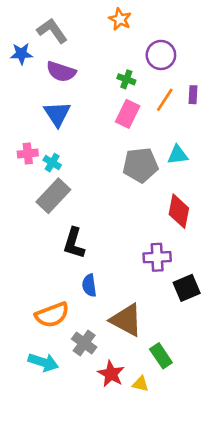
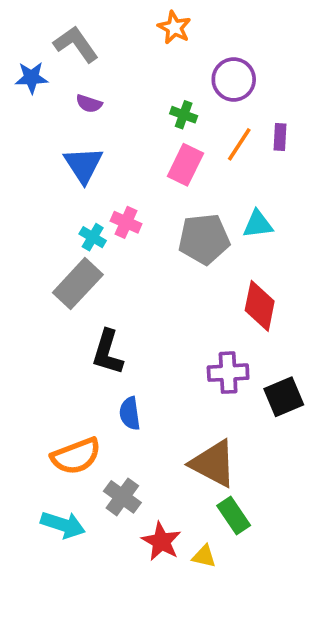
purple semicircle: (61, 72) -> (89, 104), size x0.6
pink cross: (28, 154) -> (126, 222), moved, turned 30
cyan cross: (52, 163) -> (93, 237), moved
black square: (187, 288) -> (284, 397), moved
brown triangle: (126, 320) -> (213, 464), moved

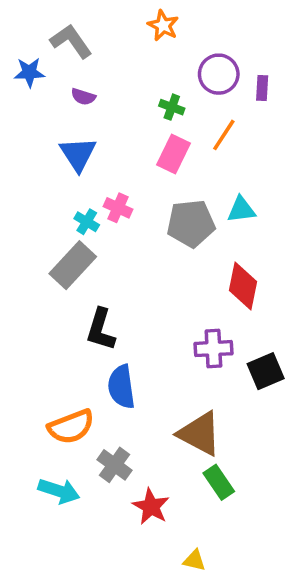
purple rectangle: (280, 137) -> (262, 88), moved
blue semicircle: (130, 413) -> (121, 387), size x1.4
yellow triangle: (204, 556) -> (194, 560), moved

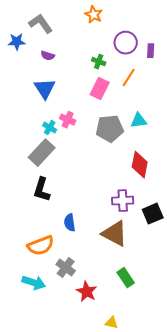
black L-shape: (101, 329) -> (42, 190), moved
blue semicircle: (121, 387) -> (70, 223), size x0.7
brown triangle: (200, 434) -> (115, 234), moved

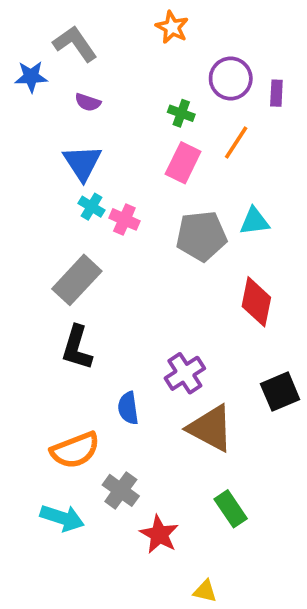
cyan cross: (50, 128) -> (92, 207), moved
purple cross: (123, 201) -> (185, 373), moved, turned -30

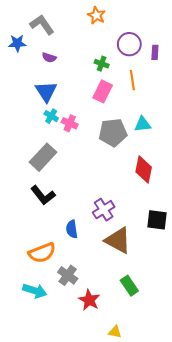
orange line: (236, 143) -> (132, 80), turned -42
black L-shape: (77, 348) -> (43, 195), turned -55
black square: (280, 392) -> (157, 220), turned 30

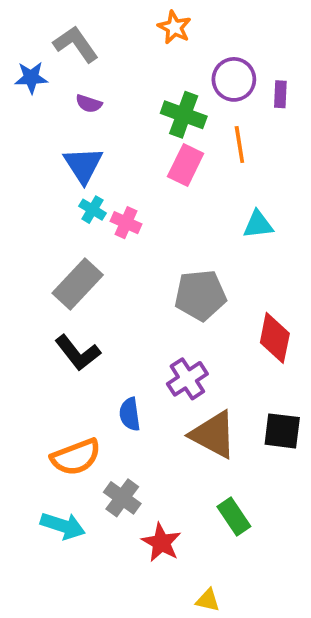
green cross: (102, 64) -> (184, 115), size x1.6
gray pentagon: (113, 133) -> (200, 295), moved
red diamond: (144, 170) -> (275, 338), moved
black square: (157, 220) -> (282, 431), moved

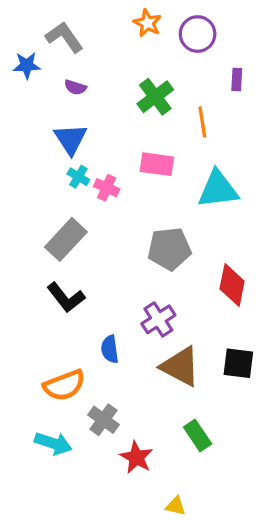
purple circle: (234, 79) -> (198, 34), moved
green cross: (184, 115) -> (155, 97), turned 33
pink rectangle: (186, 165) -> (157, 164), moved, turned 72
cyan triangle: (258, 224) -> (218, 189), size x1.6

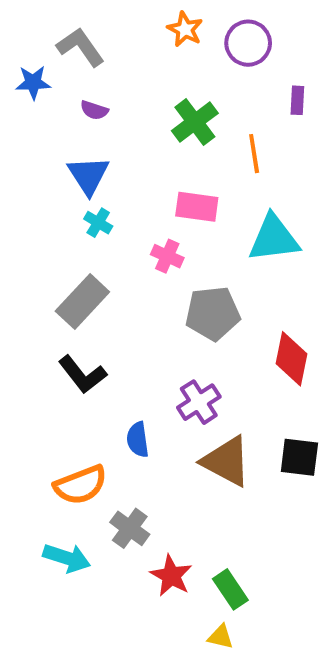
pink cross: (107, 188) -> (167, 256), moved
green rectangle: (198, 435) -> (230, 589), moved

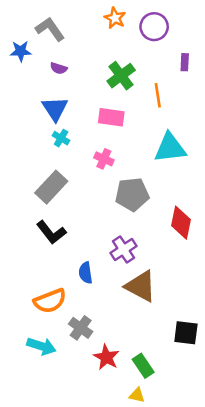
pink rectangle: (197, 207) -> (111, 117), moved
black square: (299, 457) -> (186, 333), moved

